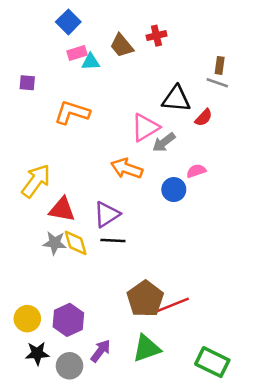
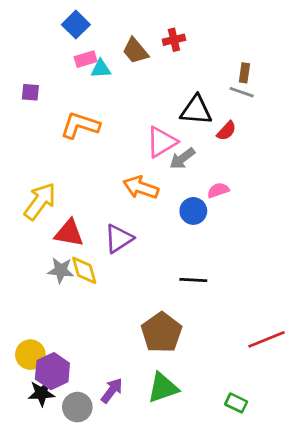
black line: (113, 240) -> (193, 280), moved
red line: (173, 305) -> (266, 339), moved
purple hexagon: (68, 320) -> (52, 371), moved
green rectangle: (212, 362) -> (236, 403), size x0.6

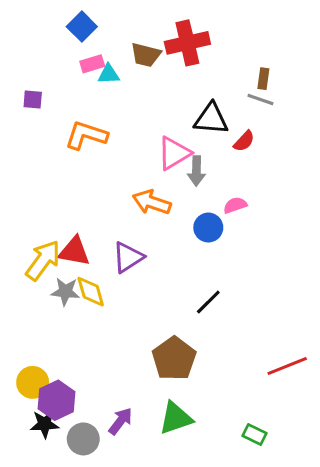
red cross: (174, 40) -> (187, 43), size x1.8
brown trapezoid: (135, 51) -> (146, 55), turned -36
gray arrow: (182, 159) -> (196, 171), turned -52
yellow arrow: (40, 201) -> (43, 260), moved
black line: (193, 280) -> (208, 302), turned -48

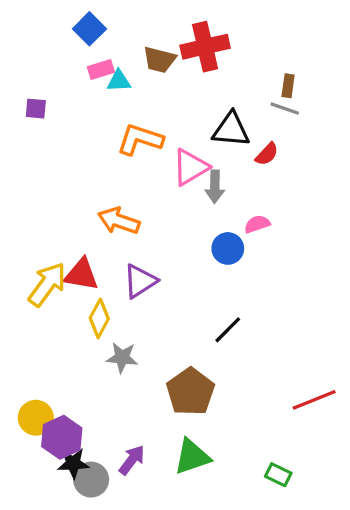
orange L-shape: (86, 135) -> (140, 139), moved
orange arrow: (152, 202) -> (119, 221), moved
gray star: (65, 292) -> (122, 358), moved
yellow diamond: (91, 292) -> (99, 318), turned 44
black star: (45, 424) -> (73, 463), moved

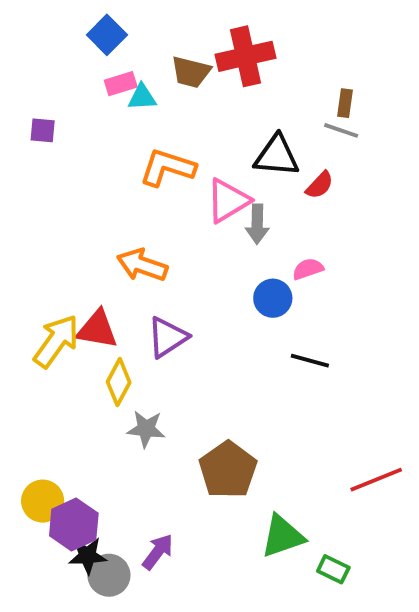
black line: (228, 330) -> (310, 361), moved, turned 60
green triangle: (192, 457) -> (283, 536), moved

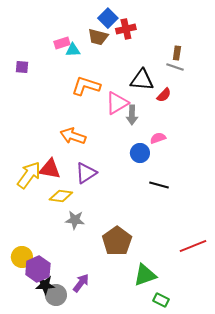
blue square: (107, 35) -> (108, 18), moved
red cross: (245, 56) -> (126, 29), size x0.7
yellow diamond: (119, 382) -> (61, 196), turned 70
green rectangle: (333, 569) -> (161, 300), moved

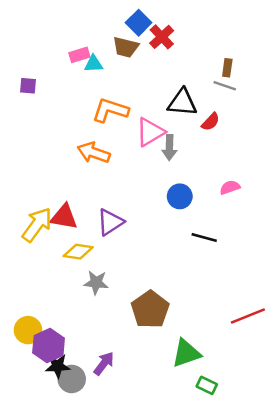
red cross: (126, 29) -> (162, 37), turned -30
orange arrow: (73, 136) -> (94, 153), moved
pink semicircle: (158, 138) -> (230, 187), moved

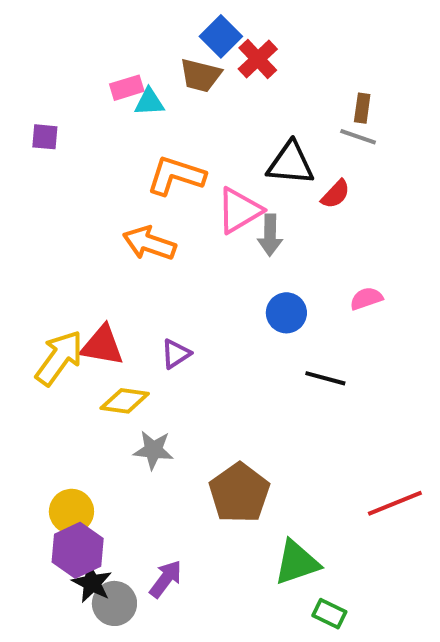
purple triangle: (110, 222) -> (176, 354), size x0.7
yellow circle: (28, 330) -> (71, 511), moved
black star: (58, 366) -> (92, 583), turned 30

